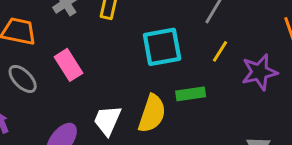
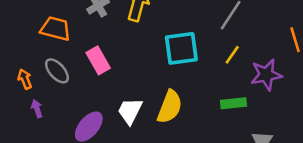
green rectangle: (191, 94) -> (234, 103), moved

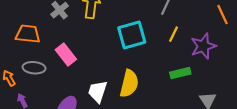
gray ellipse: (57, 71) -> (34, 68), turned -35

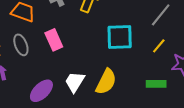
gray ellipse: (34, 68) -> (21, 45), turned 50

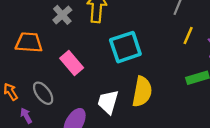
cyan square: (120, 37) -> (125, 47), moved
gray ellipse: (21, 45) -> (43, 93), moved

